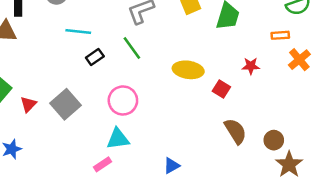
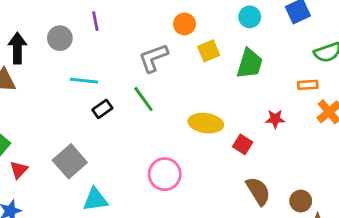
pink circle: (123, 100) -> (165, 174), moved
red triangle: (28, 104) -> (19, 170), moved
cyan triangle: (118, 139) -> (95, 200), moved

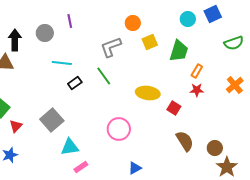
cyan circle: (250, 17) -> (188, 19), moved
orange rectangle: (308, 85) -> (197, 71), moved, turned -56

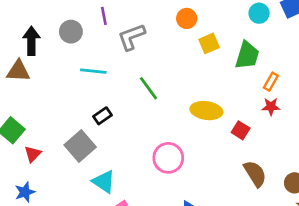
gray L-shape: (111, 47) -> (131, 37), moved
black rectangle: (75, 83) -> (102, 116), moved
cyan triangle: (70, 147) -> (104, 182), turned 42

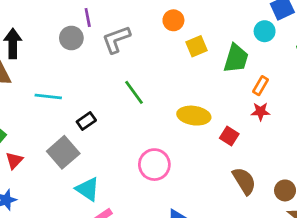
cyan circle: (259, 13) -> (265, 31), moved
gray circle: (71, 32) -> (71, 38), moved
cyan line: (93, 71) -> (48, 97), moved

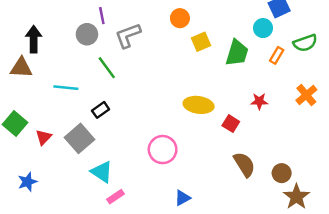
orange rectangle: (261, 86) -> (277, 55), moved
green line: (134, 92) -> (107, 68), moved
red triangle: (14, 160) -> (44, 137), moved

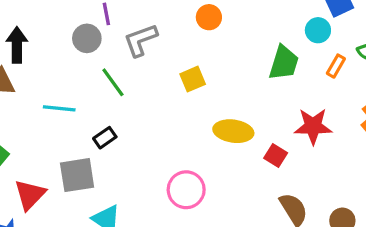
yellow square: (201, 42) -> (193, 79), moved
red star: (259, 101) -> (313, 126), size x1.6
red triangle: (44, 137) -> (30, 195), moved, size x1.5
gray square: (80, 138) -> (77, 175), turned 32

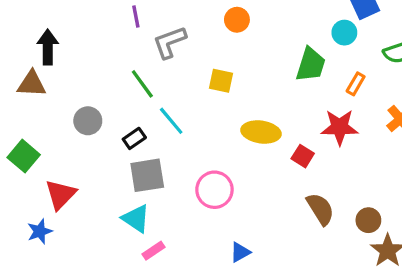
gray circle: (87, 38) -> (88, 121), moved
orange rectangle: (336, 66) -> (356, 84), moved
yellow square: (193, 79) -> (221, 81), turned 35
cyan line: (59, 108) -> (171, 121), moved, turned 44
gray square: (77, 175) -> (147, 175), moved

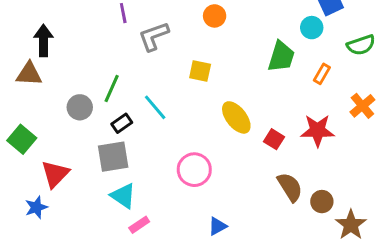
green line: (142, 84) -> (112, 88), moved, turned 60
red star: (340, 127) -> (318, 130), moved
yellow ellipse: (261, 132) -> (236, 117), turned 44
gray square: (147, 175) -> (113, 157), moved
brown circle: (368, 220) -> (322, 202), moved

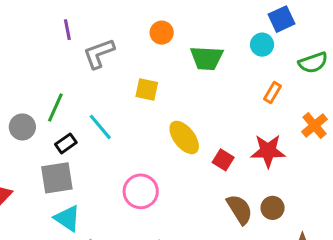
green trapezoid: (281, 57) -> (207, 58), moved, turned 76
brown circle: (322, 202) -> (273, 208), moved

